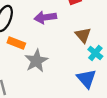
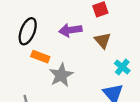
brown triangle: (83, 35) -> (103, 40), moved

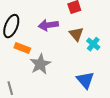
cyan cross: (122, 67) -> (93, 44), moved

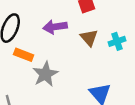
cyan cross: (93, 44) -> (117, 41), moved, turned 32

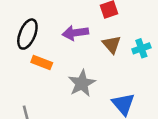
gray star: (45, 74) -> (82, 83), moved

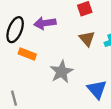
purple arrow: (75, 33) -> (45, 23), moved

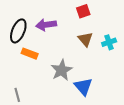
blue triangle: (97, 89) -> (83, 87), moved

